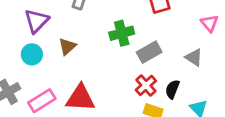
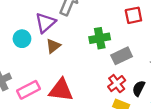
purple triangle: (37, 21) -> (45, 23), moved
cyan circle: (32, 54) -> (22, 39), moved

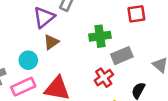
cyan circle: (22, 39) -> (28, 60), moved
red cross: (117, 84) -> (104, 78), moved

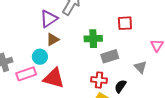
cyan circle: (28, 60) -> (40, 57), moved
red cross: (104, 78) -> (99, 80), moved, turned 35

